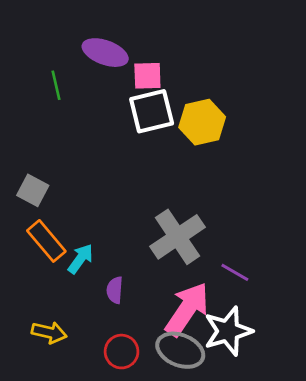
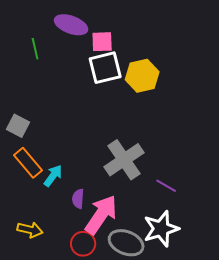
pink arrow: (187, 309) -> (101, 215), moved

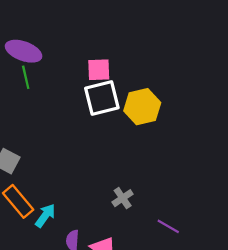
purple ellipse: (71, 25) -> (24, 51), moved
gray cross: (124, 160) -> (123, 198), size x0.5

